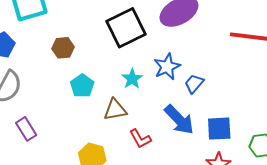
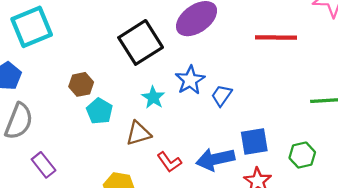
brown hexagon: (63, 48) -> (81, 84), moved
blue arrow: (179, 120) -> (215, 159), moved, turned 128

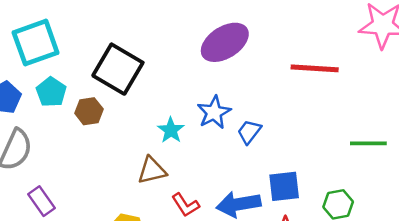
black square: (141, 42) -> (118, 69), moved, turned -30
cyan pentagon: (100, 111) -> (51, 92), moved

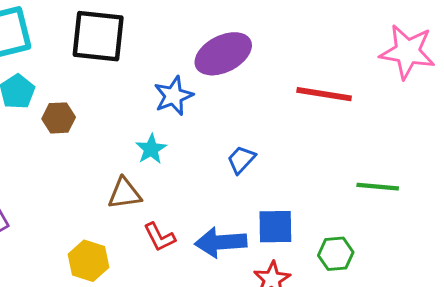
black square: (118, 69) -> (98, 36), moved, turned -30
blue star: (214, 112) -> (173, 96), moved

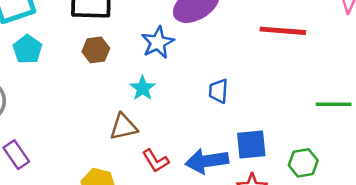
brown hexagon: (59, 118) -> (96, 50), moved
blue trapezoid: (241, 160) -> (218, 91), turned -35

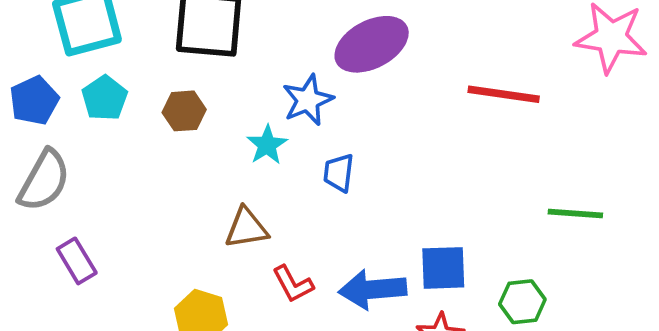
brown hexagon: (96, 50) -> (184, 111), moved
cyan star: (143, 88) -> (267, 145), moved
blue trapezoid: (218, 91) -> (339, 173), moved

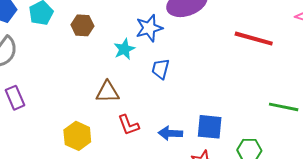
blue arrow: (373, 289) -> (170, 133), size x0.7

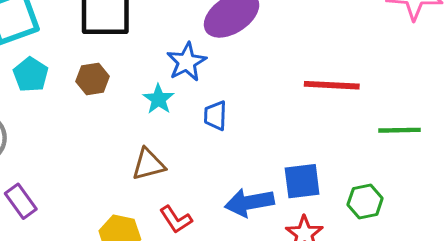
red line: (254, 39) -> (332, 85), moved
red L-shape: (128, 125) -> (176, 219), moved
blue arrow: (170, 133) -> (249, 202), size x1.4

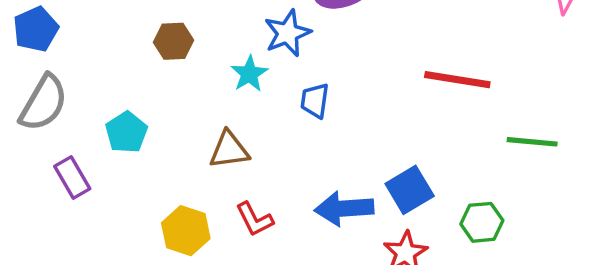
cyan pentagon: (31, 75) -> (126, 132), moved
blue square: (302, 181) -> (410, 190), turned -30

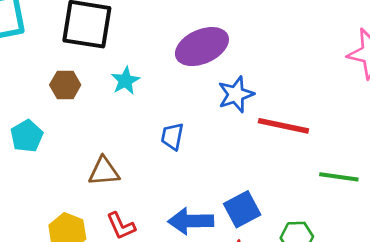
blue star: (288, 33) -> (236, 94), moved
cyan star: (249, 74) -> (125, 81), moved
cyan pentagon: (126, 132) -> (27, 136), moved

